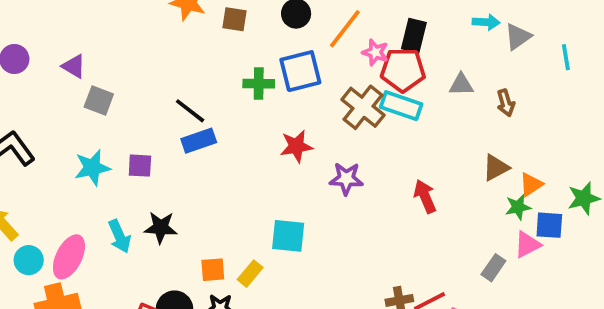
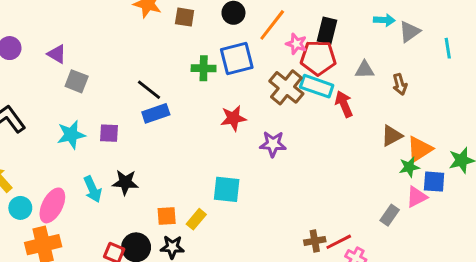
orange triangle: (531, 184) -> (420, 149), size x1.4
red arrow: (425, 196) -> (344, 104), moved

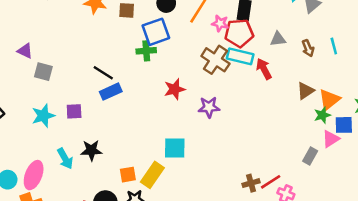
cyan line: (448, 48) -> (334, 46), moved
blue square: (237, 58) -> (156, 32), moved
yellow rectangle: (196, 219) -> (152, 175), size x1.5

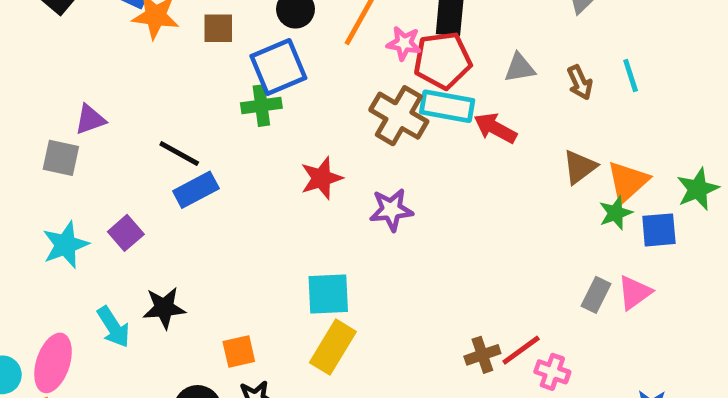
purple triangle: (25, 51) -> (90, 119), moved, turned -42
red arrow: (264, 69) -> (495, 128), turned -30
purple square: (74, 111) -> (126, 233), turned -35
pink triangle: (331, 139) -> (635, 293), moved
yellow rectangle: (152, 175) -> (333, 347), moved

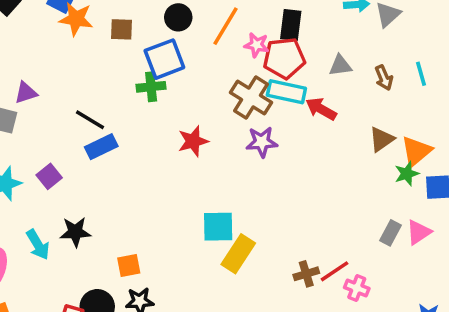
purple star: (391, 210) -> (262, 142), moved
cyan square: (328, 294) -> (218, 227), moved
yellow rectangle: (333, 347) -> (238, 254), moved

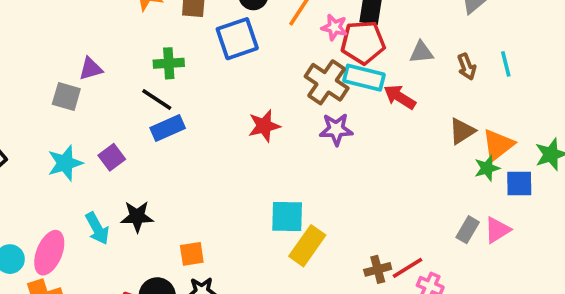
green cross: (151, 87) -> (169, 63), moved

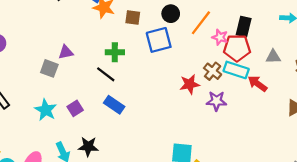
brown cross: (327, 82) -> (213, 71), size x0.7
red star: (264, 126) -> (190, 84), moved
blue rectangle: (168, 128) -> (114, 105), moved, turned 54
cyan star: (65, 163) -> (46, 110), turned -30

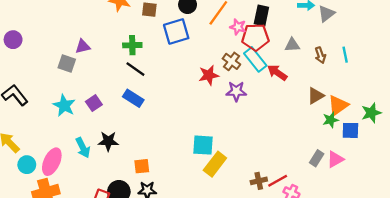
cyan rectangle: (236, 70) -> (255, 59), turned 35
black line: (106, 74) -> (135, 69), moved

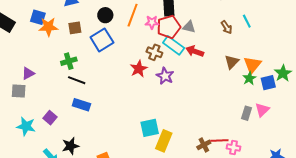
gray triangle: (292, 45) -> (189, 27), moved, turned 32
purple star: (236, 91) -> (165, 76), turned -30
green star: (371, 113) -> (283, 73), moved
red line: (278, 181) -> (219, 141), turned 42

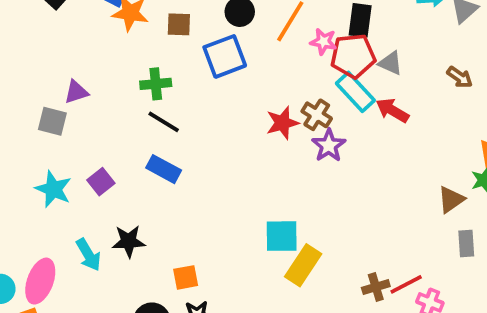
brown arrow: (226, 27) -> (460, 77), turned -32
brown cross: (154, 52) -> (317, 115), moved
brown triangle: (232, 62) -> (451, 199), moved
gray rectangle: (247, 113) -> (466, 243), turned -32
red line: (219, 141) -> (406, 284), turned -36

